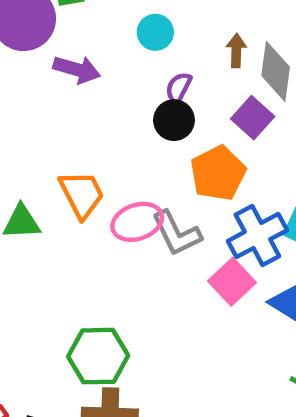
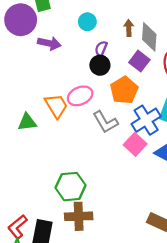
pink ellipse: (137, 222) -> (80, 96), moved

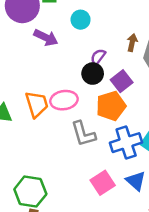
cyan circle: (87, 22) -> (81, 20), moved
purple square: (139, 61) -> (122, 81), moved
pink square: (135, 144) -> (103, 183), moved

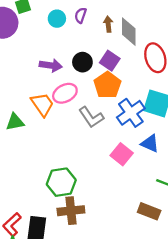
purple arrow: (46, 38) -> (51, 65), moved
purple semicircle: (98, 57) -> (81, 15), moved

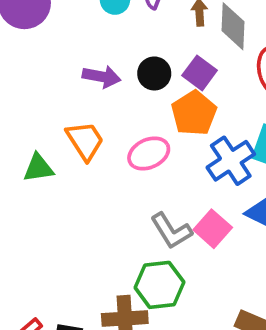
pink ellipse: (65, 93) -> (149, 153), moved
gray L-shape: (91, 117) -> (171, 231), moved
green hexagon: (61, 182) -> (159, 285), moved

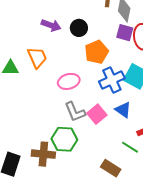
purple square: (200, 73) -> (125, 33), moved, turned -30
pink ellipse: (149, 153) -> (69, 81), moved

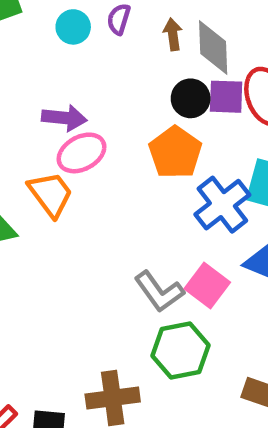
black circle: (79, 28) -> (191, 98), moved
pink ellipse: (69, 81) -> (82, 153), moved
green hexagon: (64, 139) -> (180, 351), moved

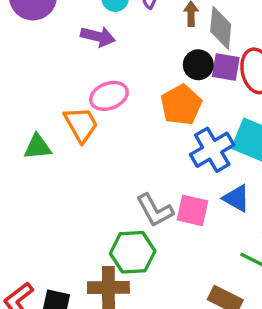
purple arrow: (64, 118) -> (98, 36), moved
pink square: (207, 286) -> (192, 210), turned -32
green hexagon: (180, 351) -> (133, 252), moved

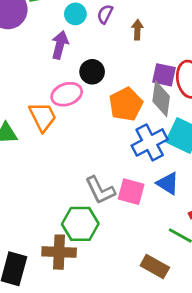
gray diamond: (221, 28) -> (161, 99), moved
purple arrow: (98, 36) -> (60, 45), turned -92
black circle: (198, 65) -> (92, 72), moved

